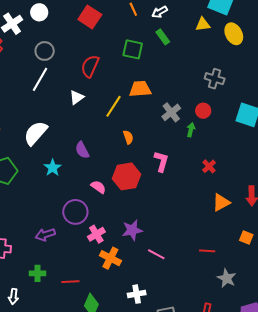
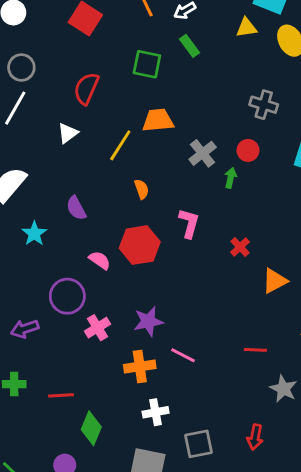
red cross: (209, 166) -> (240, 247), moved
orange cross: (110, 258) -> (140, 367), moved, turned -35

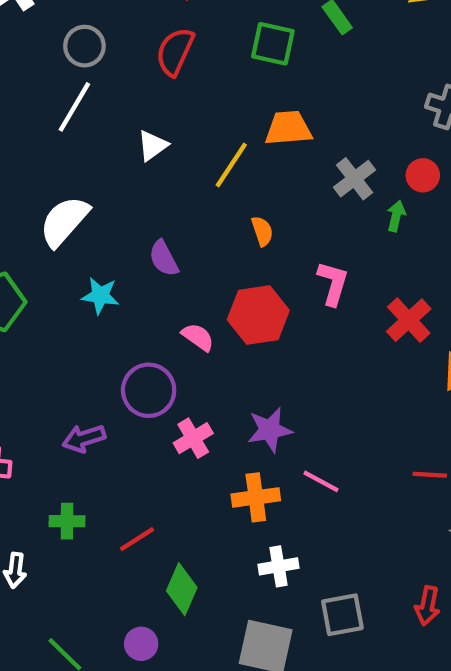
red semicircle: (86, 89) -> (175, 52), moved
cyan star: (34, 234) -> (100, 296), turned -30
red cross: (240, 247) -> (409, 320), size x1.5
red line: (61, 395) -> (137, 539), turned -30

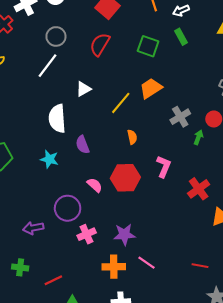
orange trapezoid: (288, 128) -> (151, 88), turned -35
white semicircle: (64, 221) -> (57, 118), moved, turned -52

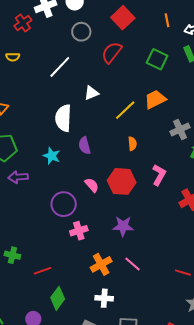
gray circle: (56, 36) -> (81, 32), moved
purple arrow: (33, 228) -> (18, 177), moved
purple star: (124, 234) -> (123, 226), moved
orange cross: (114, 267) -> (101, 264), turned -35

